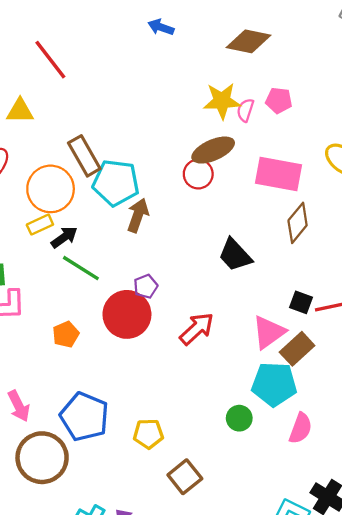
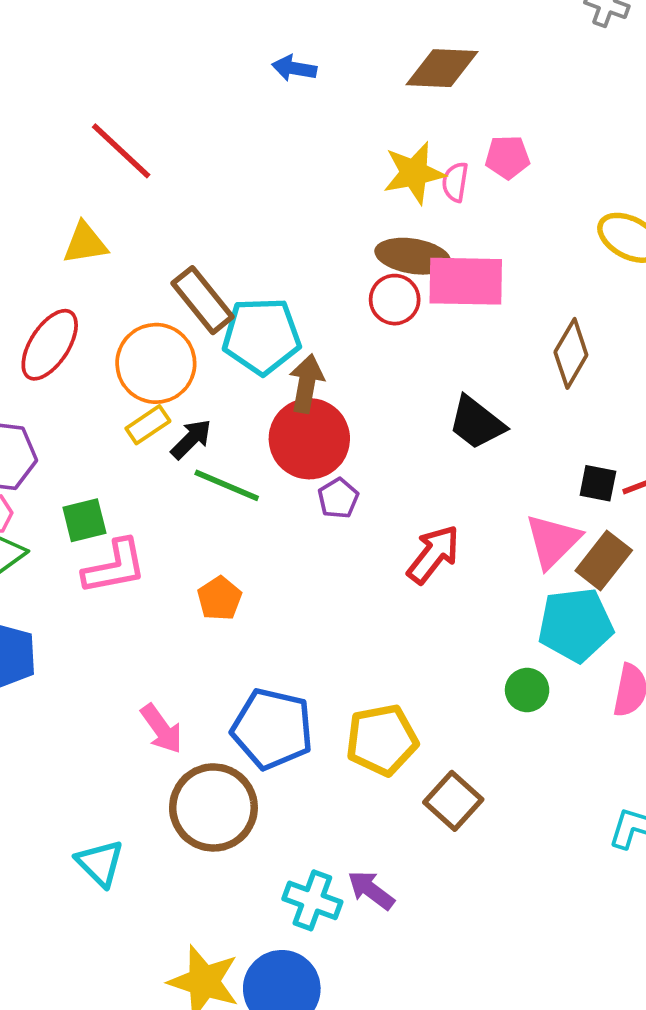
brown ellipse: (213, 150) -> (413, 256), turned 42
pink rectangle: (278, 174) -> (466, 281), moved
red circle: (127, 314) -> (309, 439), moved
yellow pentagon: (148, 434) -> (382, 740), size x1.4

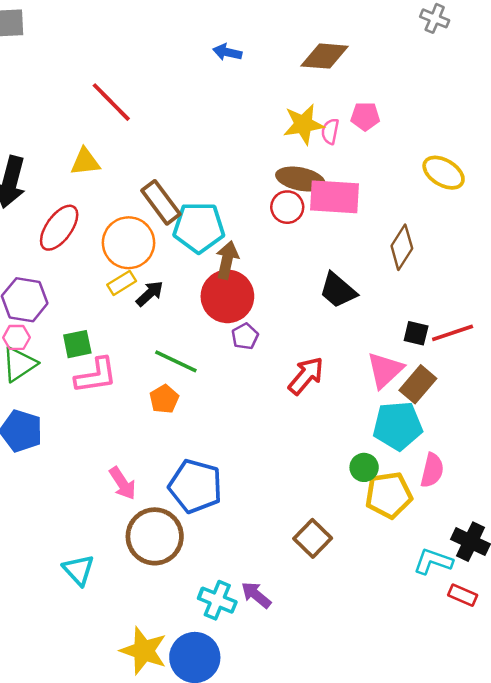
green line: (227, 485) -> (176, 361), moved
yellow pentagon: (382, 740) -> (389, 495), moved

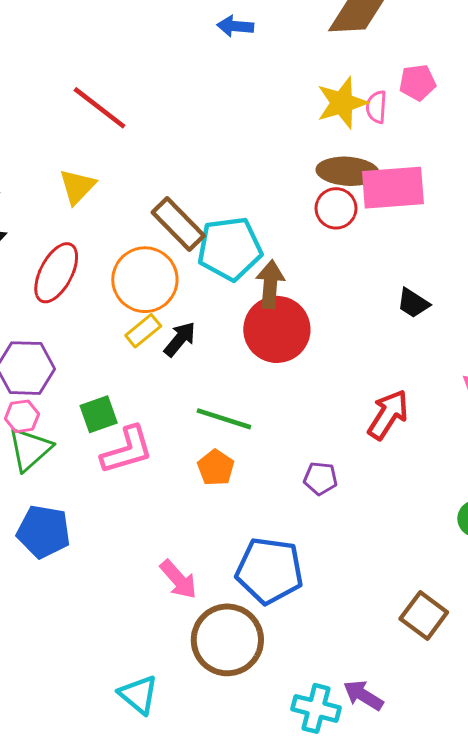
yellow triangle: (85, 162) -> (77, 187), turned -32
black trapezoid: (338, 290) -> (413, 303), size x0.7
purple pentagon: (245, 336) -> (320, 478), moved, turned -30

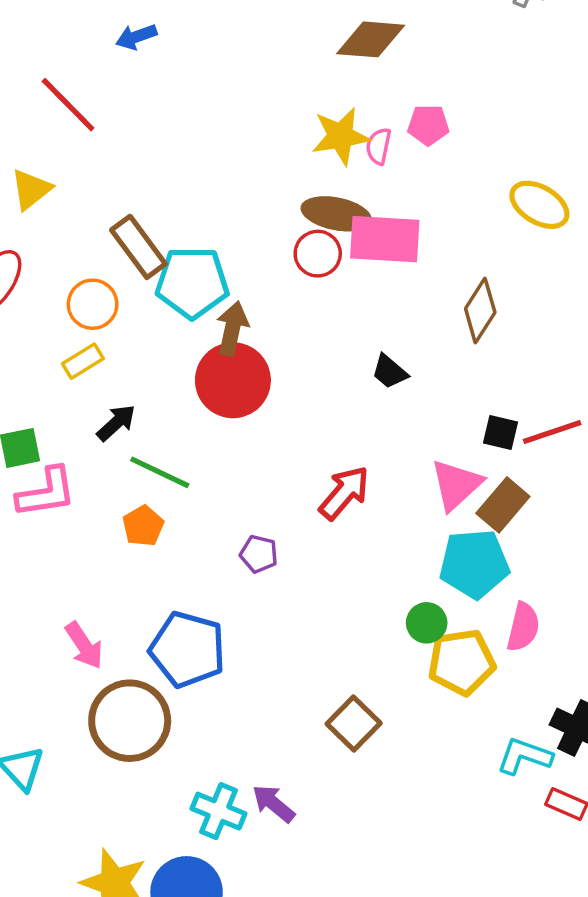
blue arrow: (235, 26) -> (136, 37), moved, turned -32
orange circle: (145, 280) -> (93, 304), size x0.7
black arrow: (180, 339) -> (116, 423), moved

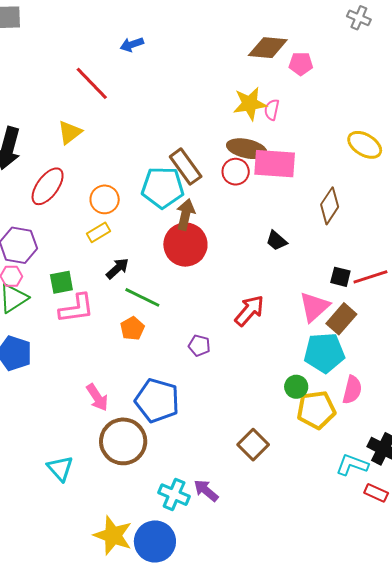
pink pentagon: (428, 125) -> (301, 64), moved
brown rectangle: (138, 247) -> (186, 167), moved

